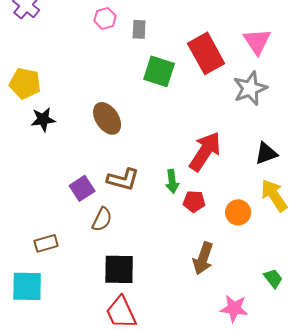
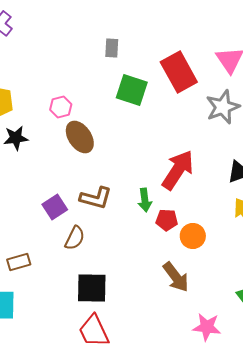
pink hexagon: (105, 18) -> (61, 107), moved
orange circle: (238, 212) -> (193, 236), moved
brown arrow: (203, 258) -> (176, 277), turned -56

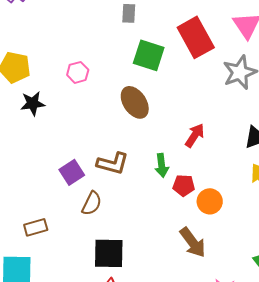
brown ellipse: (80, 137) -> (135, 102), moved
red arrow: (178, 170) -> (195, 135), size x0.6

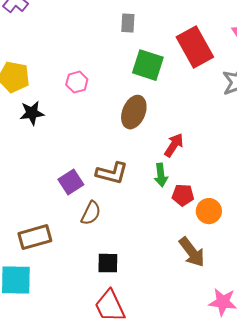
brown ellipse: (135, 102) -> (134, 112), turned 56
red arrow: (195, 135) -> (174, 145), moved
brown rectangle: (36, 227) -> (35, 237), size x1.4
black square: (109, 253) -> (108, 263), size x0.7

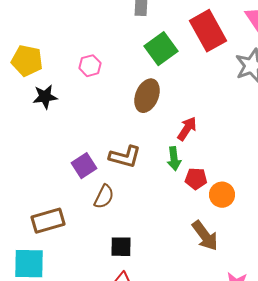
green square: (148, 65) -> (161, 49), turned 36

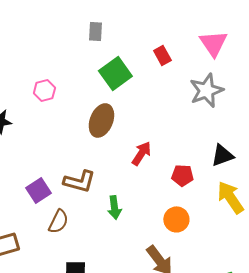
red rectangle: (208, 31) -> (162, 55), size x0.5
green arrow: (174, 159) -> (114, 207), moved
red pentagon: (196, 179) -> (182, 175), moved

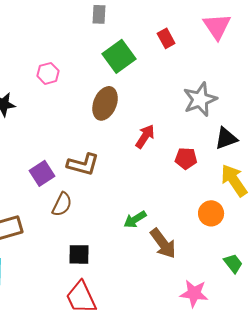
gray star: (206, 90) -> (200, 99), moved
green arrow: (114, 207) -> (135, 219), moved, turned 65
orange circle: (176, 219) -> (211, 213), moved

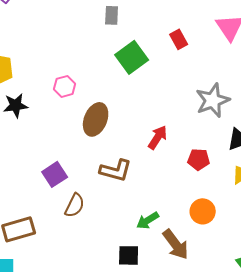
pink hexagon: (48, 73) -> (65, 86), moved
brown ellipse: (105, 103) -> (96, 119), moved
brown L-shape: (83, 164) -> (116, 170), moved
orange circle: (211, 213) -> (203, 211), moved
black square: (79, 254) -> (129, 255), moved

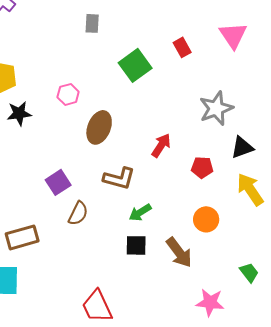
gray rectangle: (112, 15) -> (92, 23), moved
green arrow: (148, 220) -> (140, 212), moved
black square: (129, 255) -> (136, 245), moved

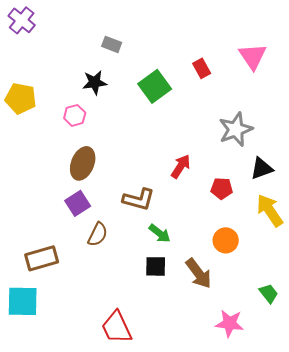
gray rectangle: (92, 23) -> (112, 44), turned -72
pink hexagon: (68, 94) -> (75, 115), moved
black star: (19, 113) -> (95, 82), moved
brown ellipse: (99, 127) -> (83, 163), moved
green arrow: (140, 212) -> (160, 233), turned -110

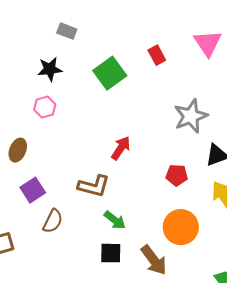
pink hexagon: (75, 115) -> (45, 107), moved
brown ellipse: (83, 163) -> (18, 150), moved, size x0.7
red arrow: (181, 166) -> (121, 148), moved
orange circle: (226, 240) -> (181, 227), size x1.4

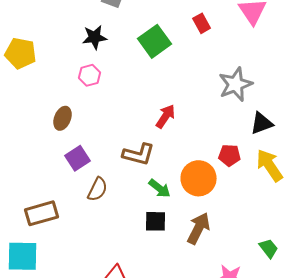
red pentagon: (177, 175) -> (230, 155), moved
orange circle: (181, 227) -> (199, 178), moved
brown arrow: (154, 260) -> (199, 228), turned -116

